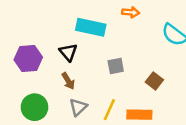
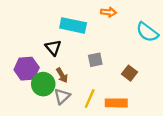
purple hexagon: (28, 58) -> (27, 69), moved
brown arrow: (68, 81) -> (62, 75), moved
green circle: (34, 107) -> (43, 84), moved

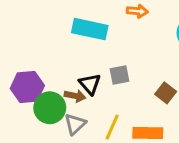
black triangle: (53, 48) -> (90, 84), moved
brown arrow: (62, 75) -> (75, 96), turned -48

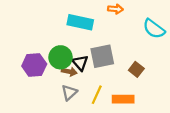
gray square: (120, 75) -> (102, 56), size x1.6
green circle: (50, 108) -> (61, 57), moved

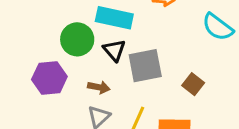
green circle: (61, 57) -> (77, 39), moved
black triangle: (80, 63) -> (114, 50), moved

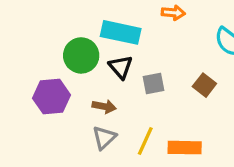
gray square: (145, 66) -> (153, 83), size x0.6
brown square: (193, 84) -> (204, 85), moved

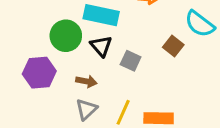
gray square: (153, 83) -> (131, 61), turned 36
brown square: (204, 85) -> (173, 46), moved

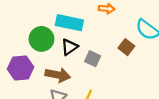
black triangle: (101, 46) -> (69, 47), turned 36
brown arrow: (86, 81) -> (58, 75), size x1.5

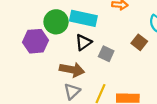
green circle: (41, 39) -> (56, 22), moved
purple hexagon: (21, 68) -> (36, 41), moved

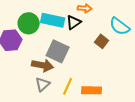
black triangle: (83, 42) -> (74, 22), moved
gray square: (106, 54) -> (58, 51), moved, size x1.6

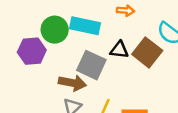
black triangle: (74, 22) -> (119, 50), moved, turned 42
brown square: (102, 41) -> (147, 52), size x1.6

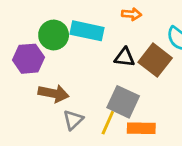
gray square: (91, 65) -> (123, 102), moved
brown arrow: (72, 83) -> (54, 93), moved

